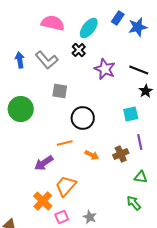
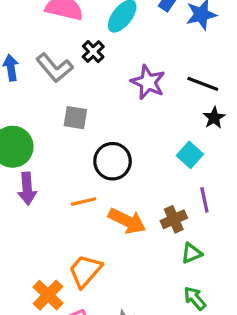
black cross: (79, 50) -> (93, 52), moved
cyan square: (131, 114) -> (190, 155), turned -35
orange arrow: (92, 155) -> (127, 221), size x1.6
purple arrow: (44, 163) -> (27, 189), moved, turned -60
green triangle: (141, 177) -> (192, 253), moved, turned -32

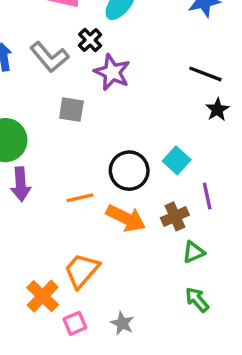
purple star: (148, 82) -> (112, 72), moved
cyan square: (190, 155) -> (177, 160), moved
black circle: (113, 161) -> (129, 171), moved

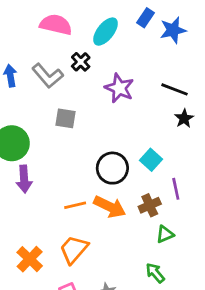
purple star: (112, 72) -> (119, 88), moved
orange line: (80, 198) -> (75, 205), moved
orange cross: (43, 296) -> (30, 259), moved
green arrow: (197, 300) -> (155, 273), moved

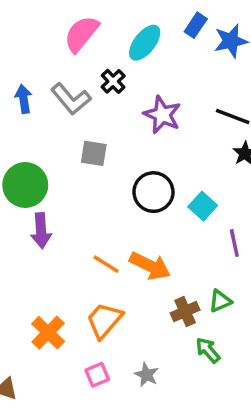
pink semicircle: (56, 25) -> (81, 34), turned -64
black circle: (112, 168) -> (153, 192), moved
orange line: (75, 205) -> (106, 264), turned 45
brown cross: (150, 205) -> (185, 312), moved

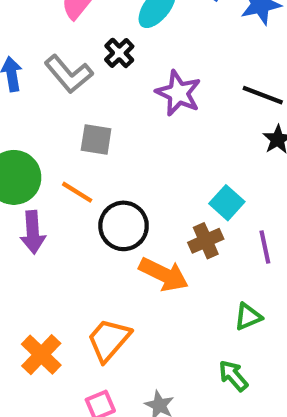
black circle: (153, 192) -> (124, 226), moved
orange line: (106, 264) -> (77, 192), moved
brown cross: (185, 312) -> (206, 241), moved

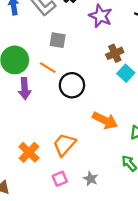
brown cross: (206, 241) -> (115, 53), moved
orange arrow: (164, 274) -> (105, 120), moved

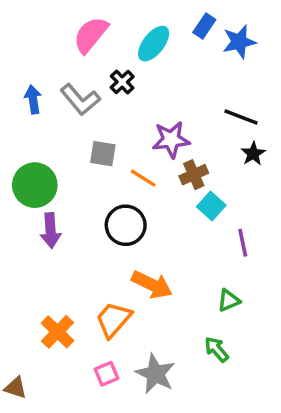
purple star: (101, 16) -> (171, 140), moved, turned -30
orange line: (48, 68) -> (143, 178), moved
orange arrow: (105, 120) -> (152, 285), moved
gray star: (91, 179) -> (155, 374), size x1.6

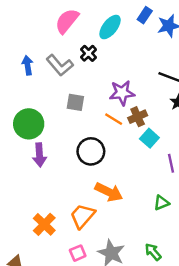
orange line: (143, 178) -> (114, 119), moved
green arrow: (217, 349) -> (153, 252), moved

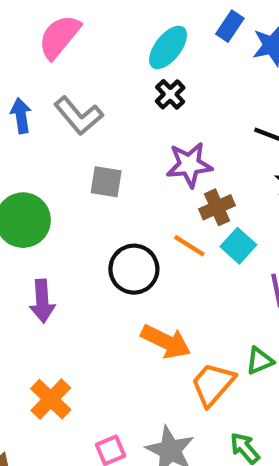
pink semicircle: (67, 21) -> (59, 37), moved
black cross: (88, 53) -> (170, 94), moved
orange line: (114, 119) -> (189, 246), moved
purple arrow: (39, 155) -> (42, 301), moved
orange trapezoid: (83, 216) -> (213, 384), moved

